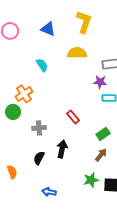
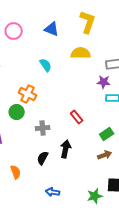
orange cross: (24, 94) -> (28, 94), turned -30
brown arrow: (101, 155) -> (105, 155), turned 32
green star: (91, 180) -> (95, 196), moved

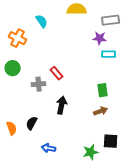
orange cross: (28, 94) -> (18, 38), moved
red rectangle: (77, 117) -> (57, 73), moved
green rectangle: (107, 134) -> (103, 90), turned -64
black semicircle: (43, 158) -> (32, 123), moved

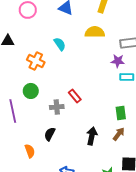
black arrow: (62, 105) -> (92, 136), moved
brown arrow: (101, 111) -> (119, 134), turned -32
black semicircle: (32, 123) -> (50, 134), moved

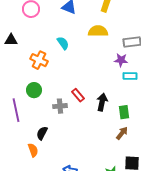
black semicircle: (50, 134) -> (42, 133), moved
black arrow: (92, 136) -> (102, 102), moved

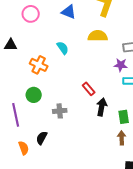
red rectangle: (78, 95) -> (89, 89), moved
brown arrow: (122, 133) -> (122, 138), turned -40
orange semicircle: (33, 150) -> (24, 148), moved

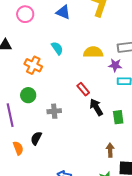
yellow semicircle: (98, 36) -> (93, 52), moved
black arrow: (102, 107) -> (96, 107), turned -42
brown arrow: (122, 138) -> (110, 150), moved

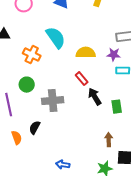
cyan semicircle: (57, 48) -> (56, 38), size x1.6
yellow semicircle: (93, 52) -> (86, 53), moved
gray cross: (54, 111) -> (53, 101), size x1.5

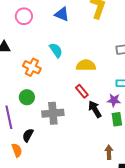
cyan semicircle: (56, 38) -> (56, 50), size x0.7
purple star: (114, 55) -> (114, 100), moved
black semicircle: (35, 128) -> (28, 135), moved

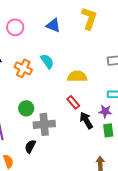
orange cross: (32, 67) -> (23, 68), moved
green circle: (27, 97) -> (26, 108), moved
black semicircle: (28, 135) -> (30, 146), moved

